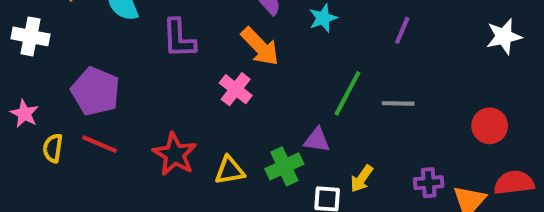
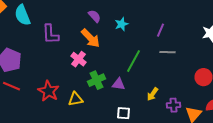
gray line: (398, 103) -> (168, 52), moved
green cross: (284, 166) -> (96, 80), moved
yellow arrow: (362, 179) -> (152, 94), moved

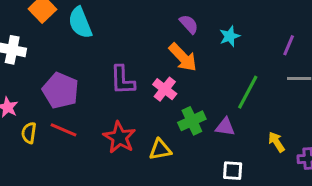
purple L-shape: (50, 34) -> (122, 80), moved
yellow arrow: (152, 94) -> (276, 142), turned 112

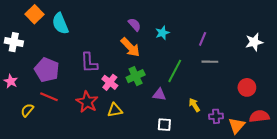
pink cross: (165, 89) -> (110, 82), moved
green cross: (192, 121) -> (136, 76), moved
yellow semicircle: (29, 133) -> (27, 110), moved, turned 32

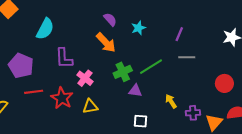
cyan semicircle: (60, 23) -> (45, 29), moved, turned -130
green line: (175, 71) -> (151, 67), turned 30
green cross: (136, 76) -> (123, 72), moved
red line: (49, 97) -> (34, 92), moved, turned -30

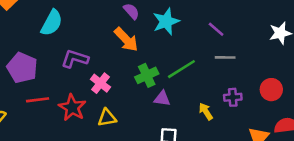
cyan star: (138, 28) -> (166, 21), size x1.5
purple line: (179, 34) -> (216, 29), turned -72
purple L-shape: (64, 58) -> (75, 59), turned 110
purple cross: (193, 113) -> (233, 97), moved

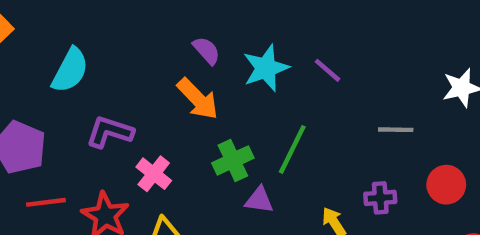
purple line: (216, 29) -> (327, 70), moved
gray line: (225, 57) -> (396, 130), moved
green line: (181, 69) -> (292, 149), turned -32

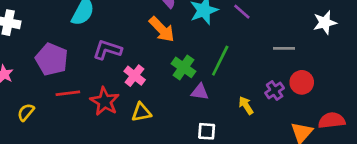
green cross: (233, 160) -> (183, 67), turned -30
red circle: (446, 185) -> (302, 82), moved
purple cross: (380, 198) -> (275, 91), turned -30

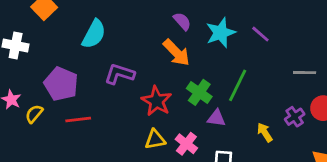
pink cross: (135, 76) -> (186, 144), moved
red star: (105, 101) -> (157, 101), moved
yellow semicircle: (26, 112) -> (34, 114), moved

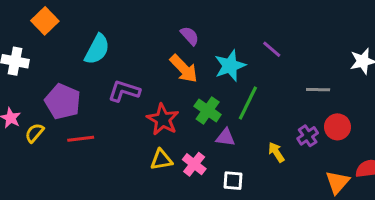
cyan star: (221, 33) -> (230, 66), moved

